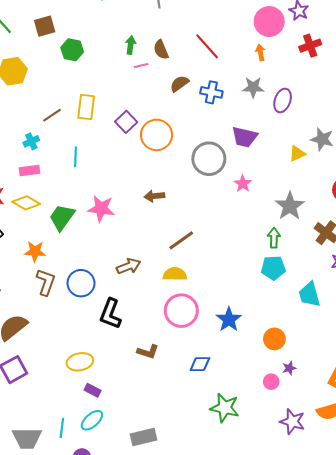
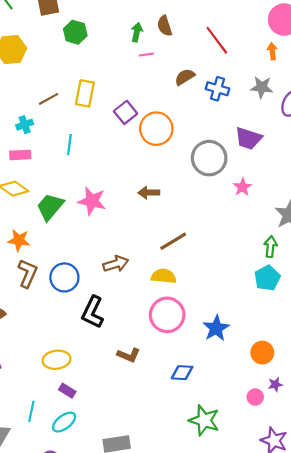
brown semicircle: (161, 50) -> (165, 26), moved
cyan pentagon: (273, 268) -> (267, 278), turned -30
cyan line: (62, 428) -> (31, 411), moved

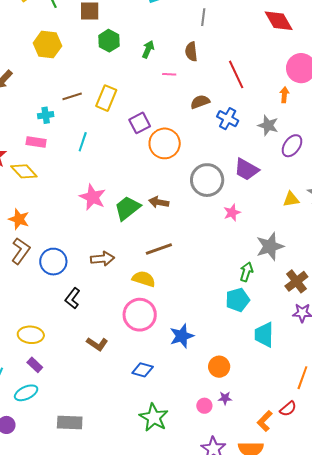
green arrow: (137, 32) -> (148, 49), moved
brown arrow: (149, 193) -> (159, 202), moved
green trapezoid: (50, 207) -> (127, 208), moved
black L-shape: (93, 312) -> (72, 298), size x0.7

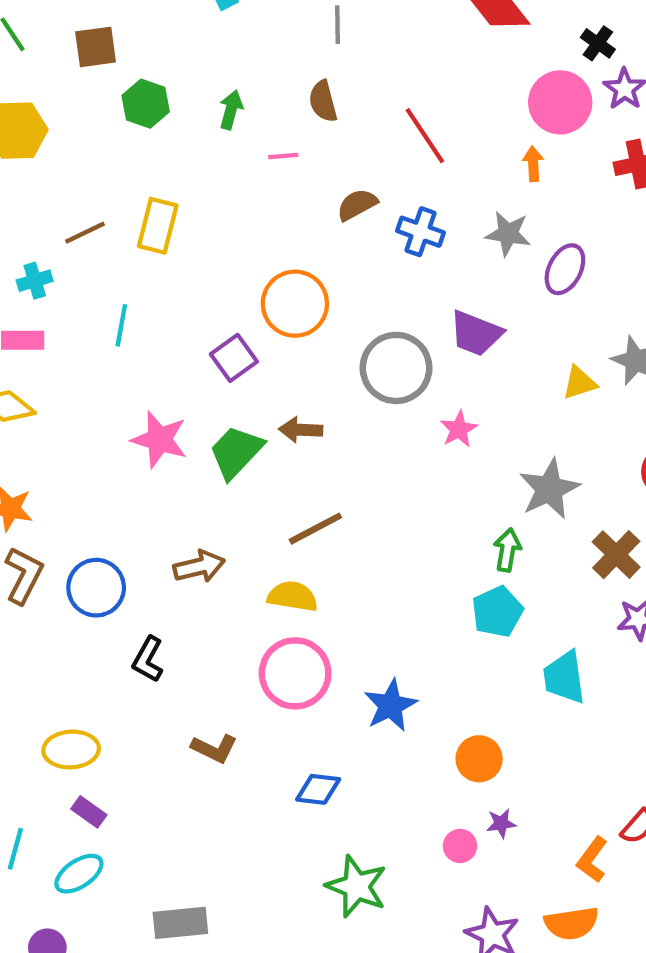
purple square: (140, 123) -> (234, 358), moved

